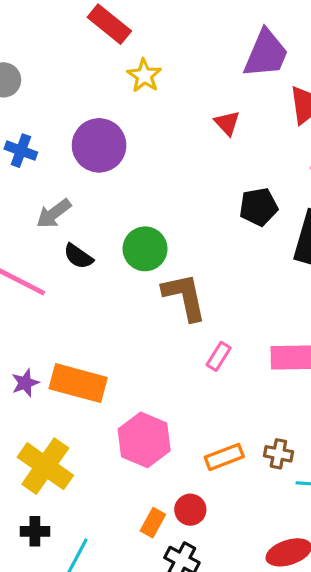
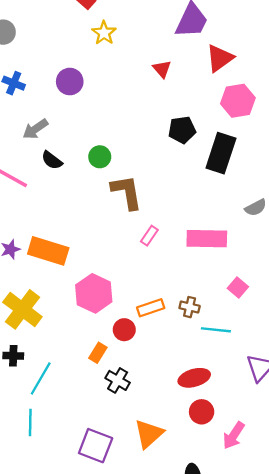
purple circle: (99, 145) -> (70, 82), size x0.7
green circle: (145, 249) -> (100, 157), size x0.7
red circle: (190, 510) -> (124, 330), moved

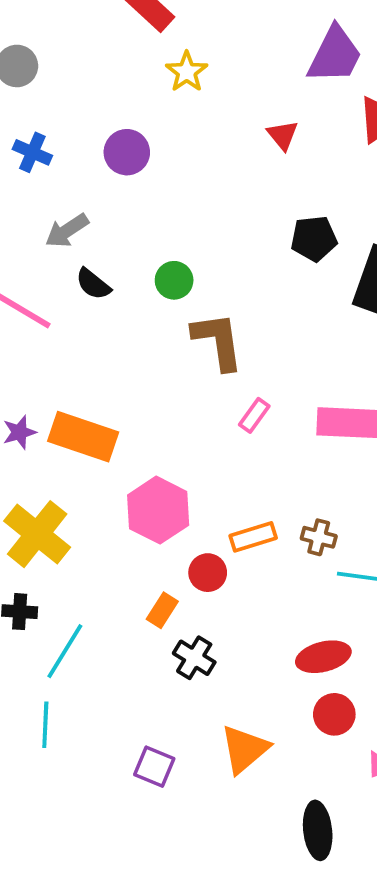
purple square: (96, 446) -> (154, 767), size x0.7

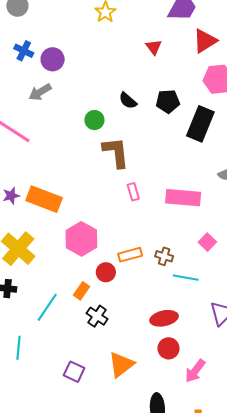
purple circle: (127, 152) -> (53, 59), moved
black semicircle: (93, 284) -> (128, 101), moved
pink rectangle: (254, 415) -> (133, 192), turned -54
cyan line: (65, 651) -> (47, 307), moved

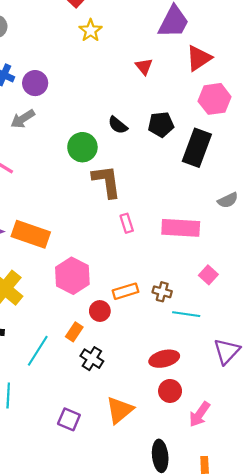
green circle: (94, 120) -> (82, 147), size x1.4

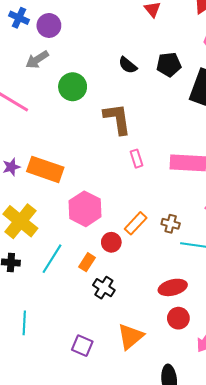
green circle: (82, 147) -> (73, 87), moved
orange rectangle: (125, 291) -> (136, 223), turned -30
cyan line: (38, 351) -> (52, 259), moved

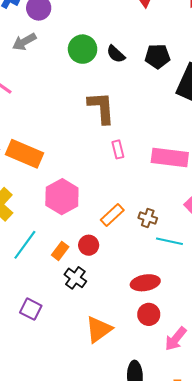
green circle: (73, 87) -> (83, 49), moved
red circle: (111, 242) -> (89, 245), moved
purple square: (82, 346) -> (31, 309), moved

